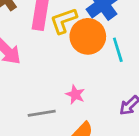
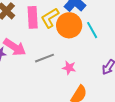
gray line: (42, 113) -> (44, 58), moved

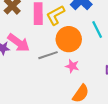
orange circle: (69, 25) -> (69, 39), moved

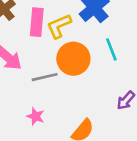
pink star: (72, 66) -> (36, 116), moved

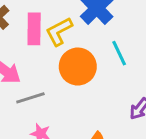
gray line: (45, 77) -> (30, 98), moved

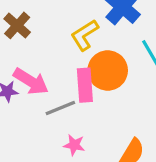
pink rectangle: (34, 29) -> (85, 85), moved

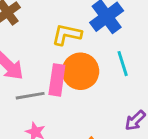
yellow L-shape: (85, 35) -> (67, 34), turned 32

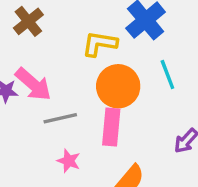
pink rectangle: (57, 80) -> (111, 127), moved

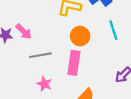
pink arrow: (33, 84) -> (24, 32), size x0.7
orange circle: (118, 86) -> (80, 36), size x0.7

